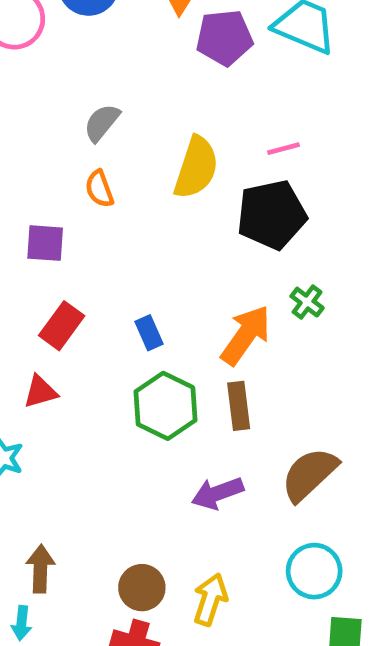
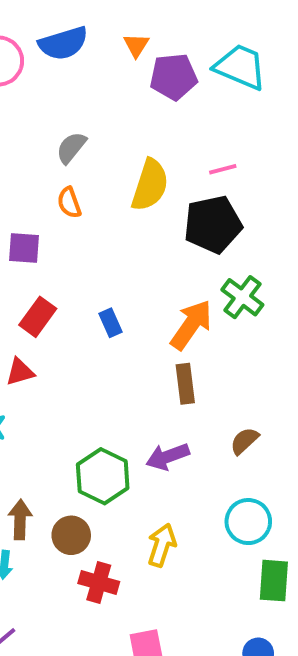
green cross: (307, 302) -> (242, 297), size x1.5
green hexagon: (165, 406) -> (103, 476), moved
brown semicircle: (309, 474) -> (244, 441), size x0.6
brown circle: (142, 588) -> (71, 535), moved

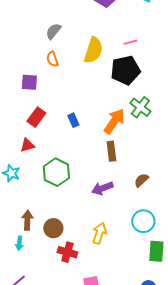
green hexagon: (103, 476) -> (56, 172), moved

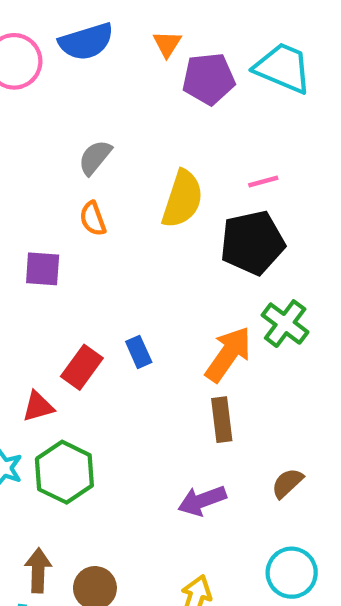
red rectangle: (36, 117) -> (82, 367), moved
green hexagon: (56, 172) -> (64, 472), moved

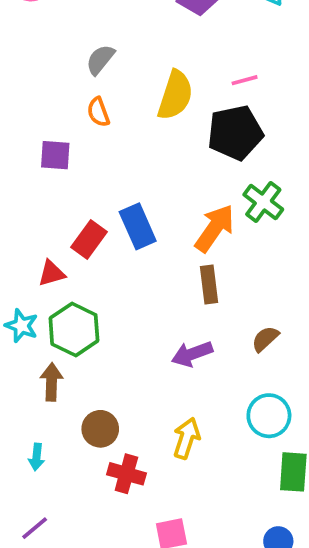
blue rectangle: (139, 352) -> (138, 226), size x1.6
brown arrow: (38, 570) -> (52, 382), moved

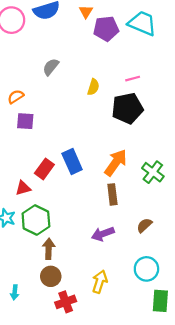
yellow semicircle: (175, 95) -> (93, 87), size x0.6
orange semicircle: (98, 112) -> (16, 97), moved, turned 77
green cross: (263, 202) -> (153, 172), moved
brown arrow: (52, 382) -> (49, 249), moved
red cross: (126, 474) -> (66, 302), turned -36

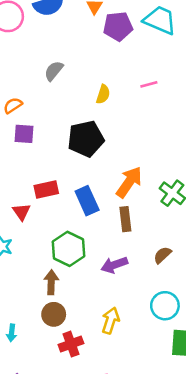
black pentagon: (127, 108) -> (86, 139), moved
blue rectangle: (72, 162) -> (87, 201), moved
red rectangle: (44, 169) -> (46, 189), turned 42
red triangle: (23, 188) -> (22, 212), turned -49
green hexagon: (36, 220) -> (68, 249), moved

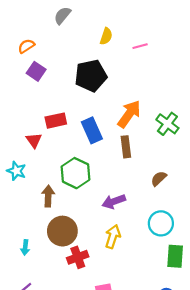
pink line: (149, 84) -> (140, 46), moved
purple square: (24, 134) -> (36, 71), turned 30
purple arrow: (114, 265) -> (114, 202), moved
brown arrow: (51, 282) -> (48, 196), moved
brown circle: (54, 314) -> (62, 231), size x1.4

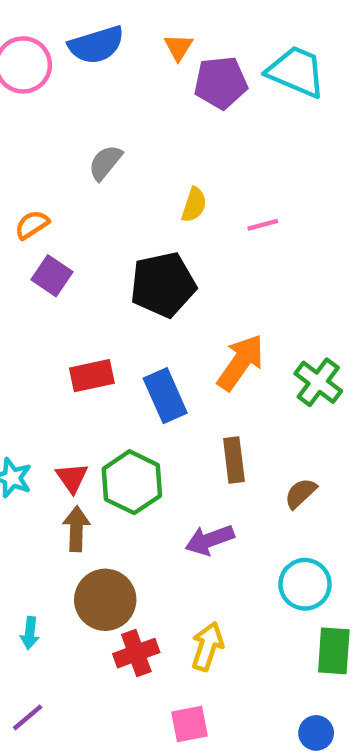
red triangle: (34, 140) -> (72, 478), moved
brown rectangle: (126, 147) -> (234, 460), moved
yellow arrow: (113, 237) -> (207, 646), moved

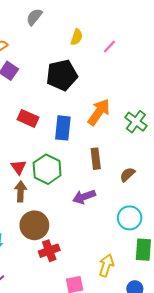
pink line: (263, 225) -> (109, 47), turned -32
red rectangle: (92, 376) -> (28, 118), turned 36
blue rectangle: (165, 396) -> (63, 128), turned 30
yellow arrow: (207, 646) -> (106, 266), moved

